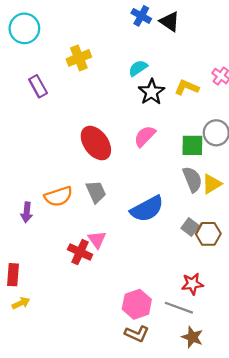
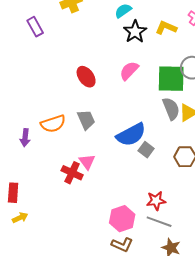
red ellipse: (96, 143) -> (86, 77), size x0.7
green square: (192, 145) -> (171, 79), size x1.4
gray square: (190, 227) -> (146, 150), moved
red star: (192, 284) -> (156, 201), moved

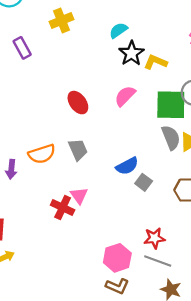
yellow L-shape: (166, 28) -> (156, 62), moved
blue semicircle: (131, 135) -> (127, 166), size x0.7

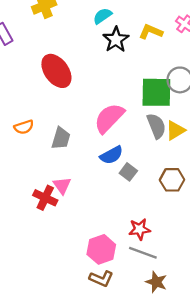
yellow L-shape: (156, 62) -> (151, 32), moved
pink semicircle: (125, 96) -> (109, 118), moved, size x1.4
red ellipse: (78, 103) -> (56, 71), moved, size x1.4
gray trapezoid: (78, 150) -> (61, 138), turned 40
orange semicircle: (42, 154) -> (24, 127), moved, size x0.7

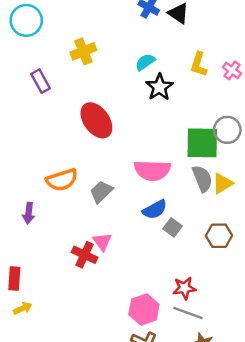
yellow L-shape: (151, 32) -> (199, 64), moved, turned -95
pink semicircle: (109, 118) -> (152, 170), turned -132
orange semicircle: (24, 127) -> (62, 180), size x1.5
gray trapezoid: (61, 138) -> (101, 192), turned -150

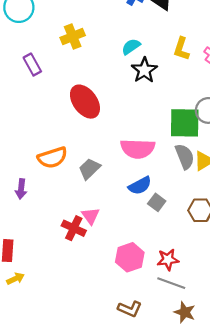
pink hexagon: (144, 309) -> (130, 257), moved

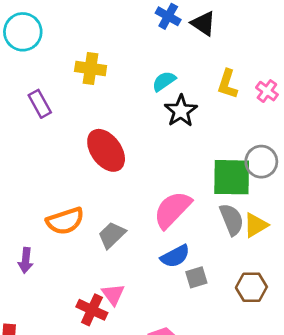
yellow cross: (73, 37) -> (91, 69), turned 30
pink semicircle: (138, 149) -> (172, 210), turned 132
gray square: (157, 202) -> (196, 277), turned 36

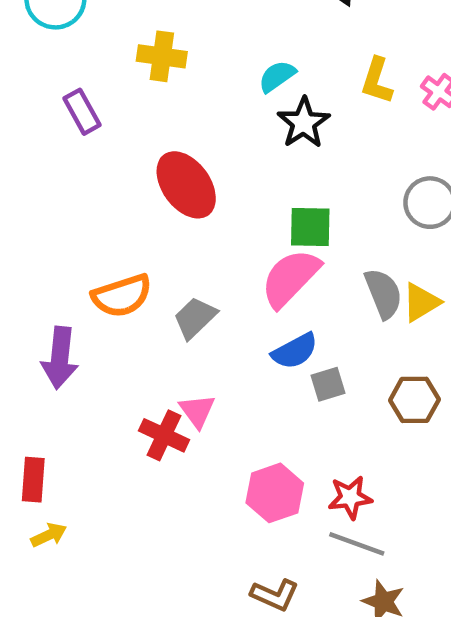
green square: (232, 177) -> (310, 227), moved, size x0.7
purple arrow: (26, 260) -> (60, 358), size x1.5

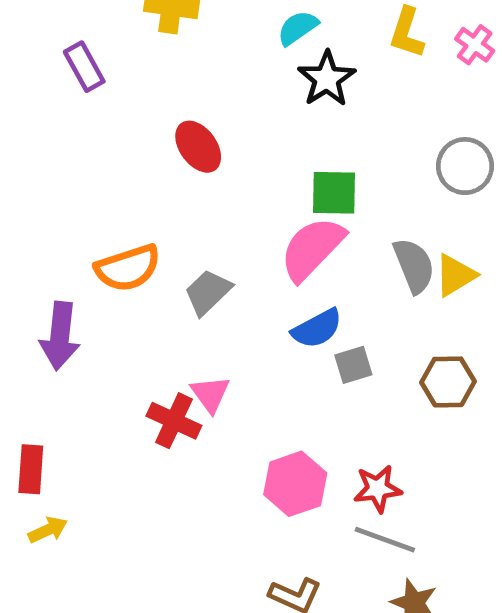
red ellipse: (186, 185) -> (198, 147), size x0.7

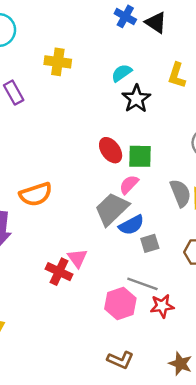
red ellipse: (198, 147) -> (111, 150), moved
pink semicircle: (312, 249) -> (129, 185), size x0.6
gray trapezoid: (208, 292) -> (112, 209), moved, size x1.4
gray line: (385, 540) -> (142, 284), moved

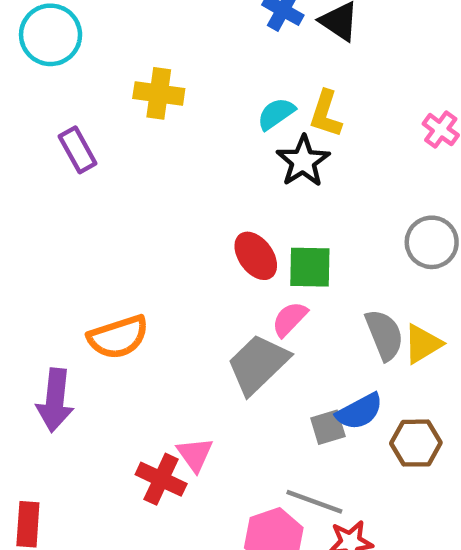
yellow L-shape: (177, 75) -> (326, 114), moved
blue semicircle: (131, 225) -> (360, 411), moved

